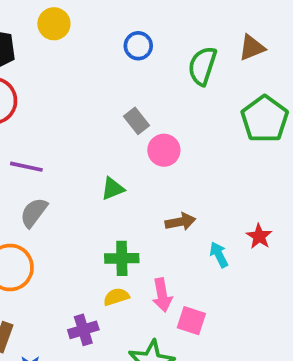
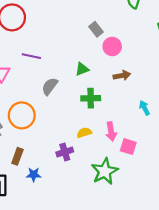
gray semicircle: (34, 213) -> (50, 86), moved
brown arrow: (180, 222) -> (122, 76), moved
green cross: (122, 258) -> (91, 98), moved

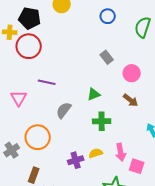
pink circle: (112, 46) -> (132, 73), moved
brown arrow: (122, 76) -> (131, 100), turned 49
purple cross: (65, 152) -> (76, 160), moved

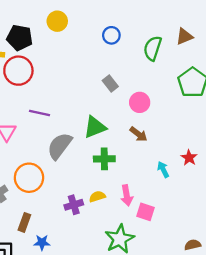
green triangle: (94, 94) -> (95, 127), size x1.5
gray semicircle: (64, 110) -> (60, 146), size x1.4

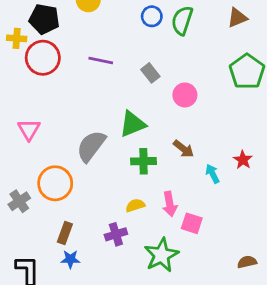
green semicircle: (153, 48) -> (182, 20), moved
purple line: (40, 113) -> (101, 60), moved
brown arrow: (138, 134) -> (184, 149), moved
purple cross: (74, 205) -> (116, 234), moved
brown rectangle: (24, 222) -> (65, 233), moved

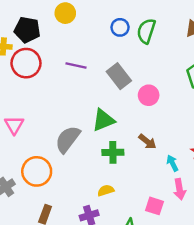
gray rectangle: (150, 73) -> (119, 76), size x1.5
pink arrow: (170, 204) -> (180, 189), moved

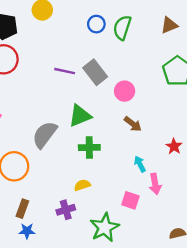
purple line: (76, 65) -> (65, 71), moved
brown arrow: (147, 142) -> (133, 124), moved
cyan arrow: (172, 163) -> (140, 164), moved

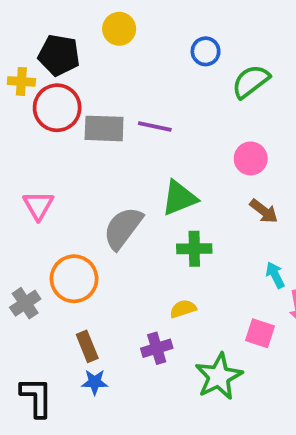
green semicircle: (122, 28) -> (251, 81), moved, turned 35
gray rectangle: (95, 72) -> (104, 128), moved, turned -50
brown rectangle: (22, 209) -> (87, 346), turned -42

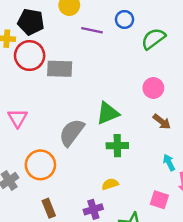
purple line: (155, 127) -> (92, 30), moved

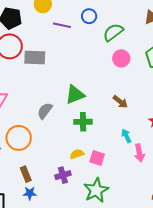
pink circle: (153, 88) -> (121, 58), moved
gray semicircle: (72, 132) -> (45, 111), size x0.7
pink square: (159, 200) -> (97, 158), moved

